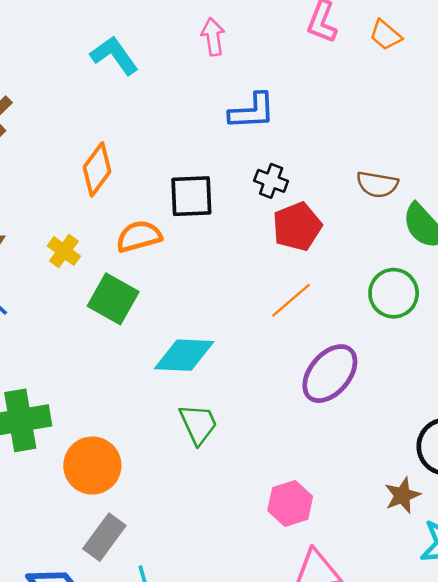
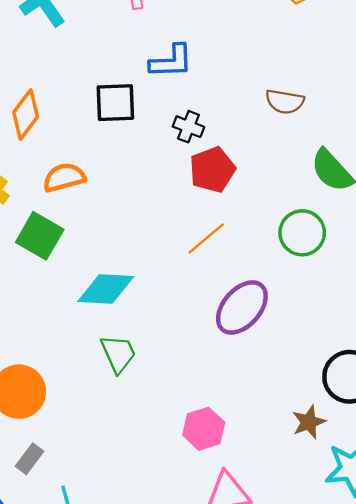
brown semicircle: (377, 184) -> (285, 102), moved
black square: (191, 196) -> (115, 103), moved
gray rectangle: (104, 537) -> (29, 459), size x0.7

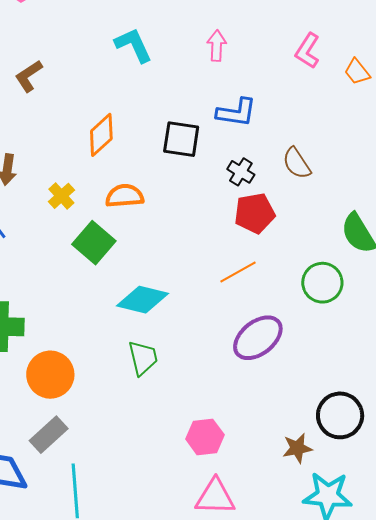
brown semicircle: (285, 102) -> (297, 163), moved, turned 36
gray rectangle: (29, 459) -> (49, 435), size x1.4

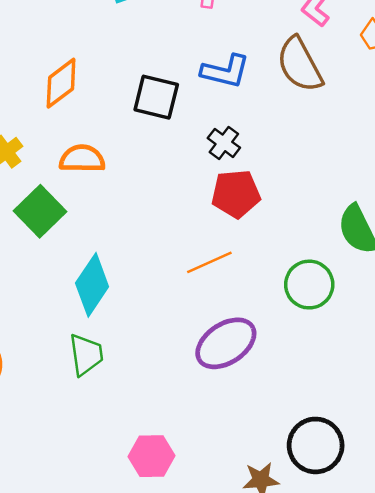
brown semicircle: (297, 163) -> (300, 65), moved, size x1.4
cyan diamond: (143, 300) -> (92, 285), turned -75

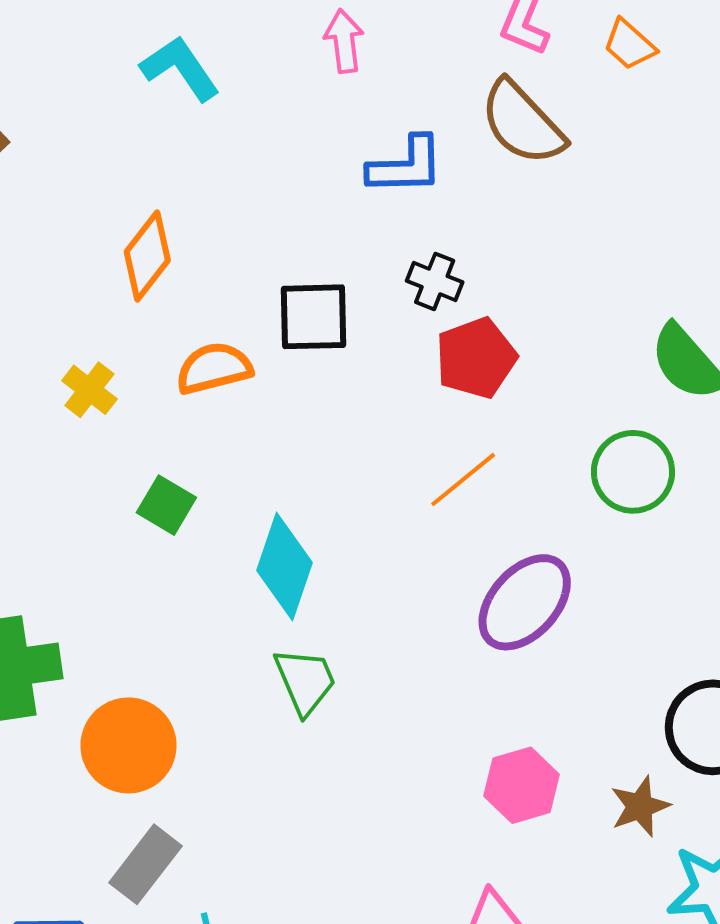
black square: (156, 97) -> (314, 317), moved
green square: (40, 211) -> (166, 505), moved, size x0.7
pink hexagon: (151, 456) -> (522, 785), moved

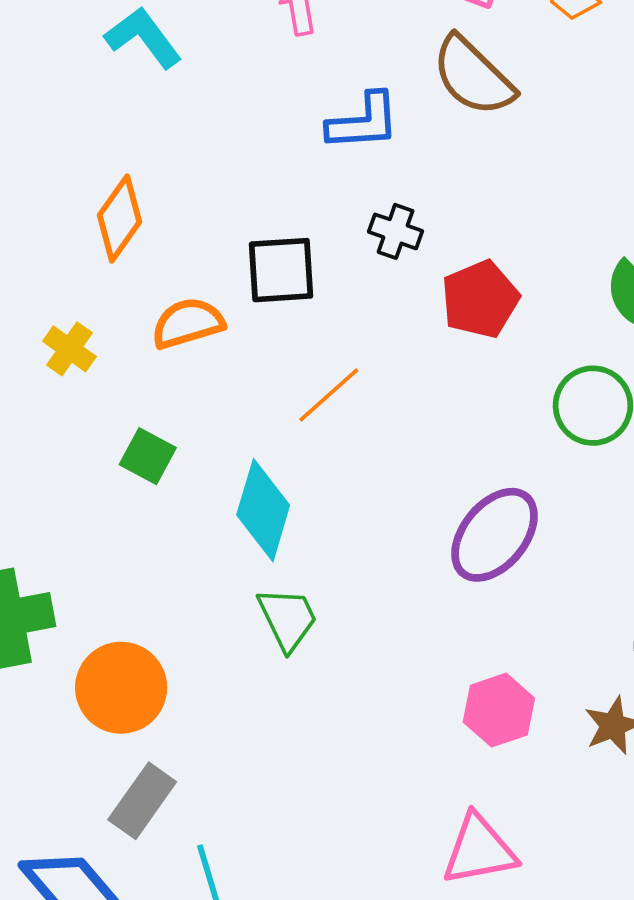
red pentagon: (476, 358) -> (480, 299), moved
orange line: (463, 480) -> (329, 395), moved

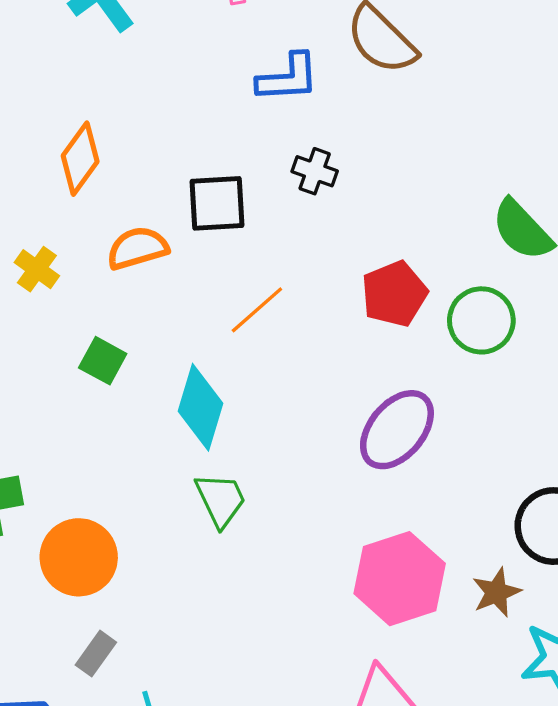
red pentagon: (480, 299) -> (394, 294), moved
pink hexagon: (499, 710) -> (400, 579), size x1.5
gray rectangle: (142, 801) -> (96, 654), size x0.7

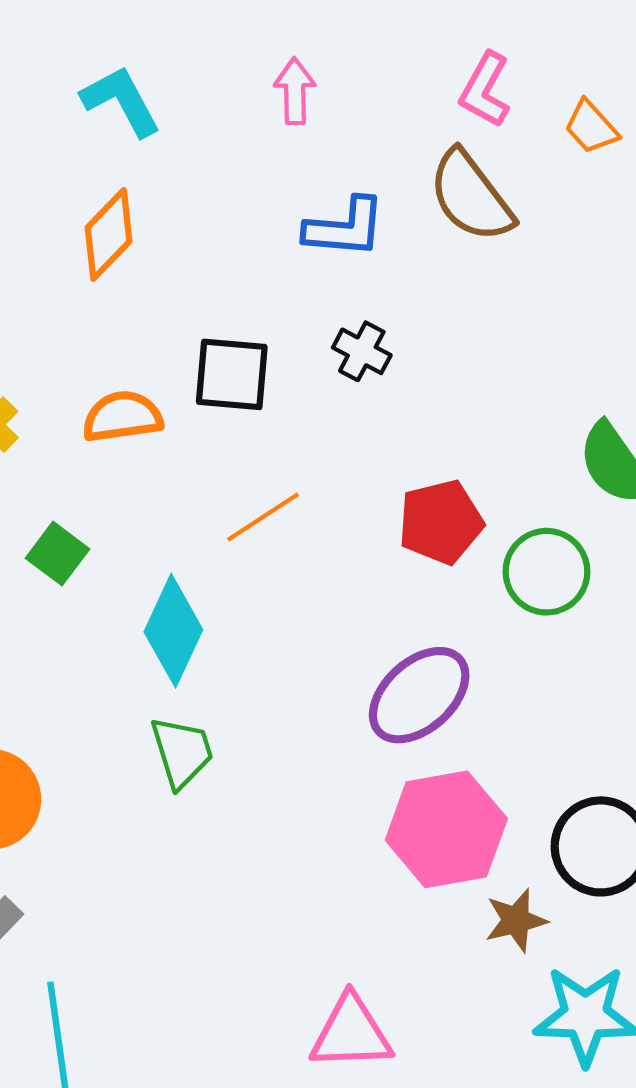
orange diamond: (80, 159) -> (109, 234), moved
pink hexagon: (400, 579) -> (446, 829), moved

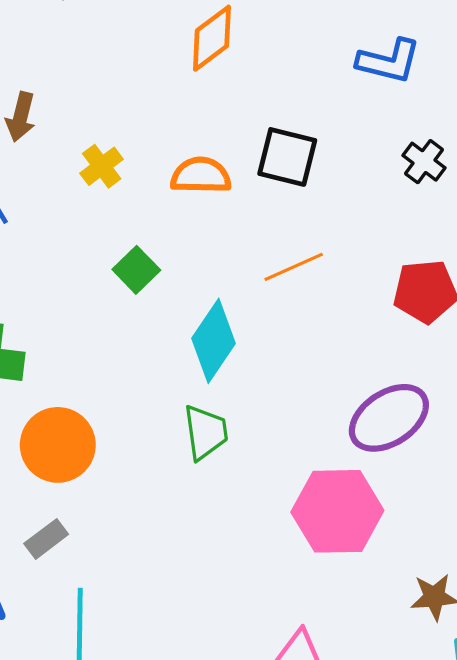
black cross: (362, 351) -> (424, 162), moved
pink hexagon: (446, 829) -> (337, 511), moved

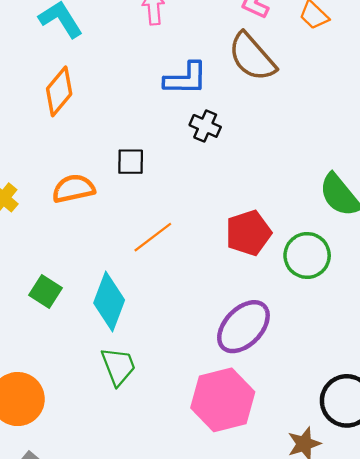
black square: (287, 157) -> (131, 162), size x0.7
black cross: (424, 162) -> (205, 126), moved
green square: (136, 270) -> (45, 292), moved

